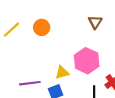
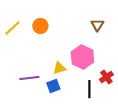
brown triangle: (95, 22) -> (97, 25), moved

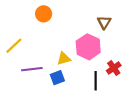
brown triangle: (97, 25) -> (104, 22), moved
yellow line: (12, 28) -> (14, 46), moved

